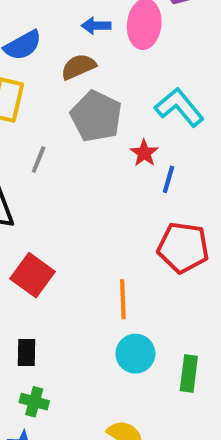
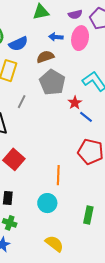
blue line: (169, 179) -> (86, 117), turned -72
cyan circle: (135, 354) -> (47, 203), moved

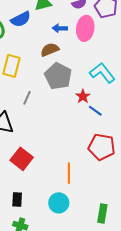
blue semicircle: (18, 44) -> (21, 19), moved

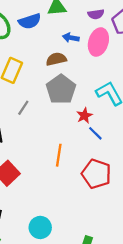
orange line: (69, 173) -> (59, 155), moved

